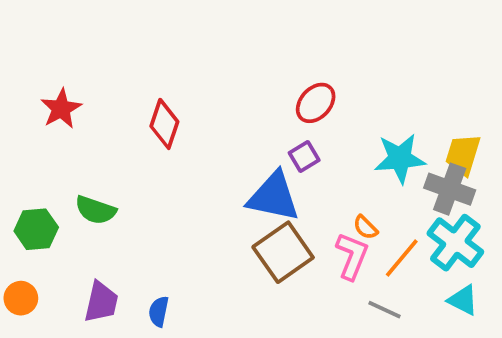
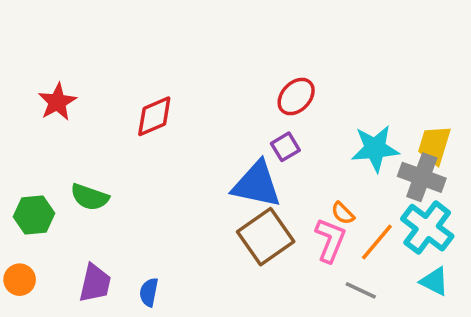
red diamond: (164, 124) -> (154, 116), turned 48

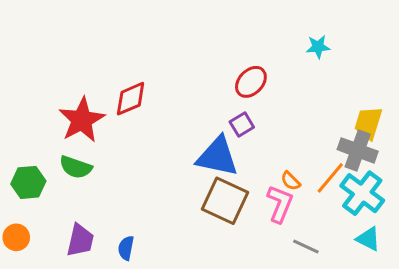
red star: (57, 102) -> (82, 120), moved, size x1.4
cyan star: (375, 149) -> (318, 47), moved, size x0.6
brown square: (266, 237) -> (225, 201), turned -30
orange line: (377, 242) -> (330, 178), moved

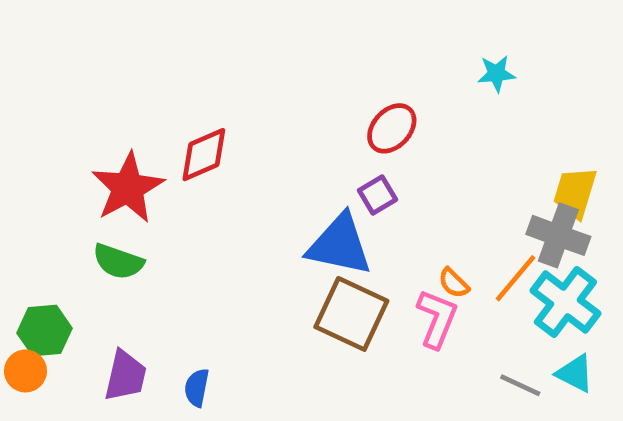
green hexagon: (28, 182) -> (45, 331), moved
gray line: (306, 246) -> (520, 385), moved

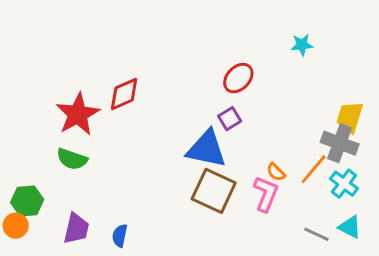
cyan cross: (565, 302) -> (344, 184), size x0.7

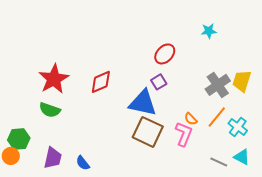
red diamond: (124, 94) -> (101, 82), moved
gray cross: (340, 143) -> (218, 85), moved, turned 35
blue semicircle: (120, 236) -> (83, 163), turned -49

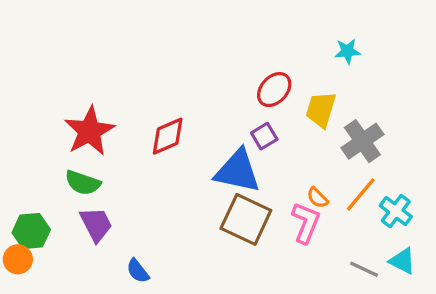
yellow trapezoid: (242, 81) -> (321, 109), moved
purple trapezoid: (53, 158) -> (96, 224), moved, turned -40

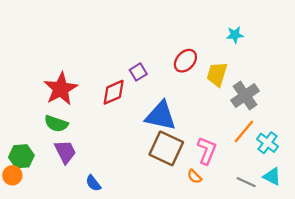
purple square: (264, 136) -> (138, 72), moved
orange semicircle: (317, 198) -> (194, 176), moved

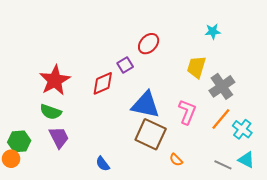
red ellipse: (185, 61) -> (149, 44), moved
pink L-shape: (207, 151) -> (187, 112), moved
blue semicircle: (93, 183) -> (103, 164), moved

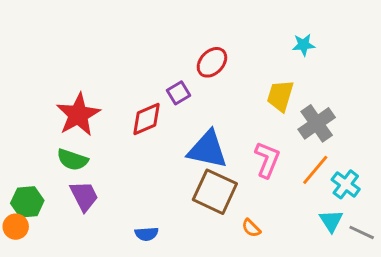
cyan triangle: (246, 160) -> (331, 221), moved, turned 30
blue semicircle: (103, 164) -> (147, 234), turned -56
gray line: (223, 165) -> (362, 232), moved

